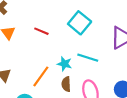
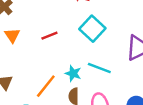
red line: (41, 31) -> (49, 36), turned -48

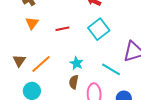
cyan line: (99, 68) -> (111, 69), moved
orange line: (46, 86) -> (41, 64), moved

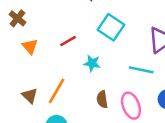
cyan star: (76, 63) -> (92, 63), moved

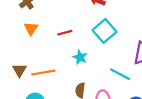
orange line: (57, 91) -> (43, 72), turned 35

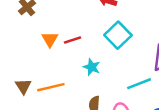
orange triangle: (31, 28) -> (50, 39), moved
cyan line: (120, 74) -> (139, 84), turned -45

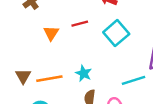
red line: (72, 40) -> (80, 24), moved
cyan star: (92, 67) -> (84, 73), moved

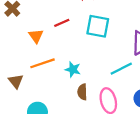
cyan square: (116, 33) -> (98, 26), turned -30
orange line: (49, 79) -> (42, 63), moved

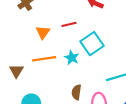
cyan square: (98, 26) -> (92, 44), moved, turned 35
cyan star: (73, 69) -> (72, 58), moved

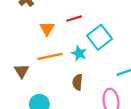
brown semicircle: (76, 92) -> (77, 82), moved

